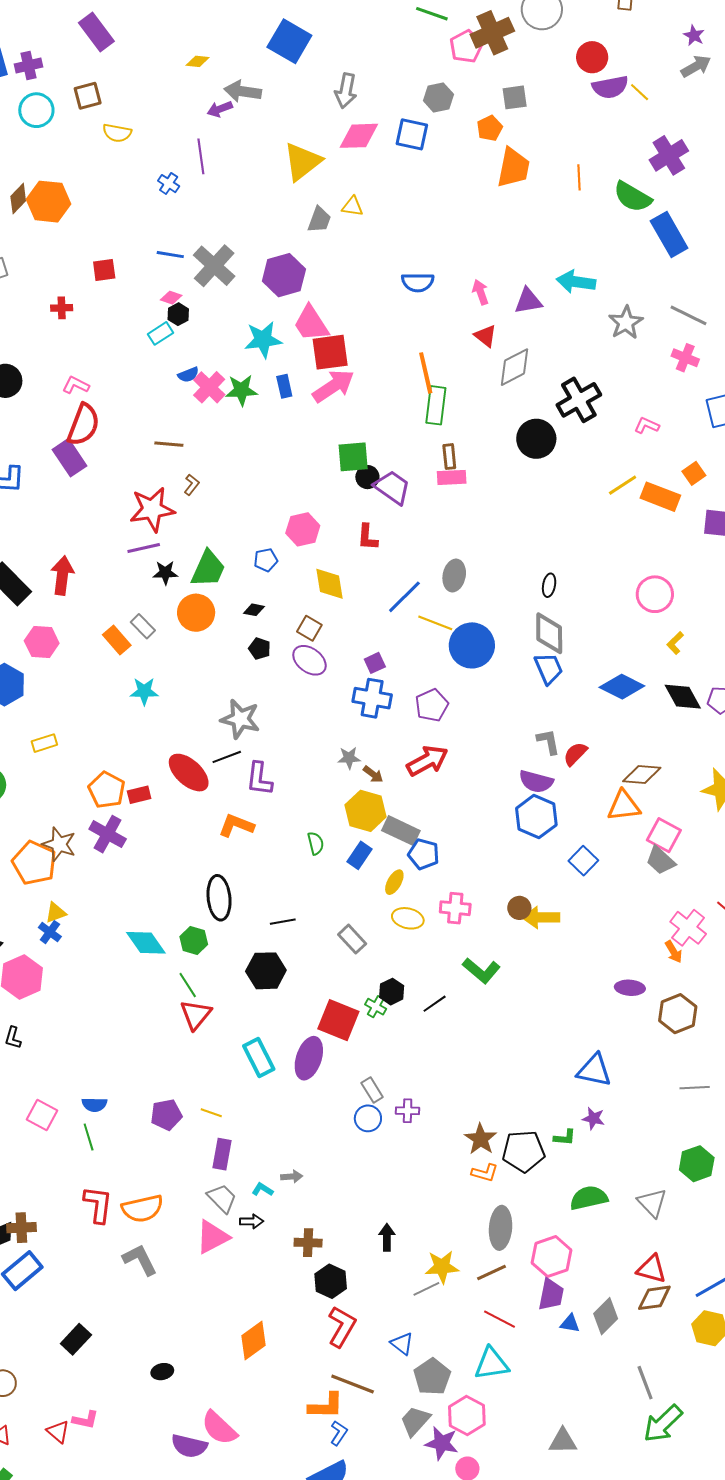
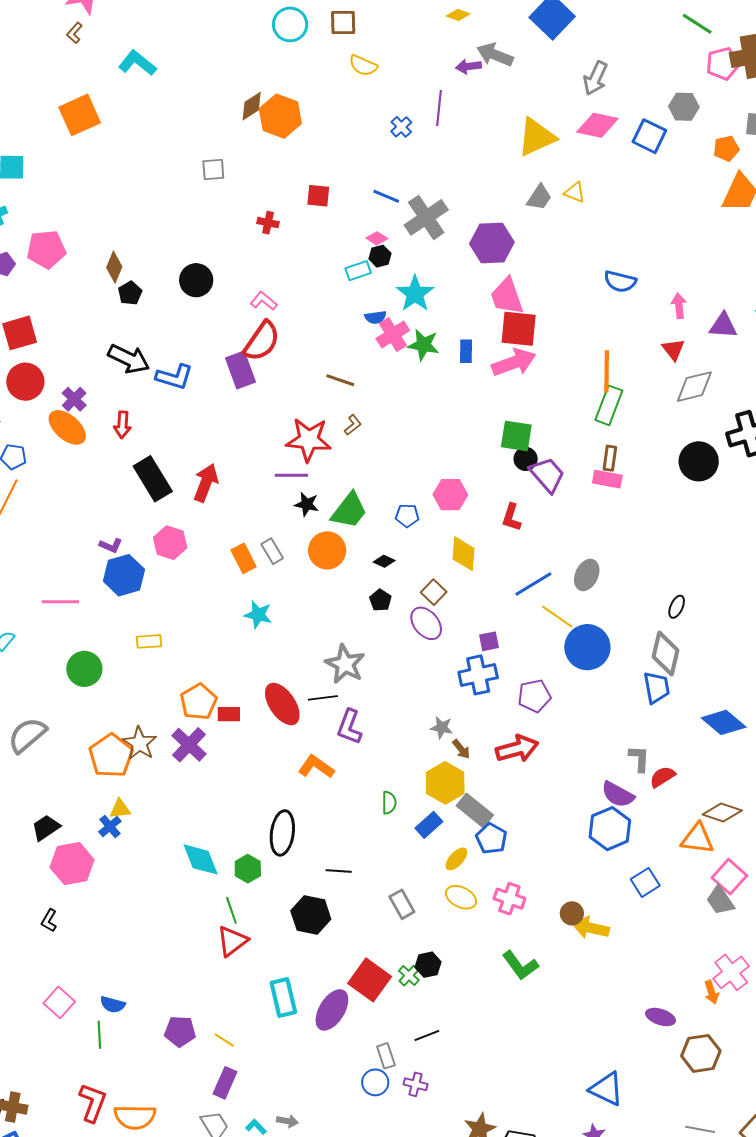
cyan star: (263, 340) -> (415, 294), moved, turned 30
blue cross: (372, 698) -> (478, 675), turned -36
black line: (435, 1004) -> (427, 1036), moved

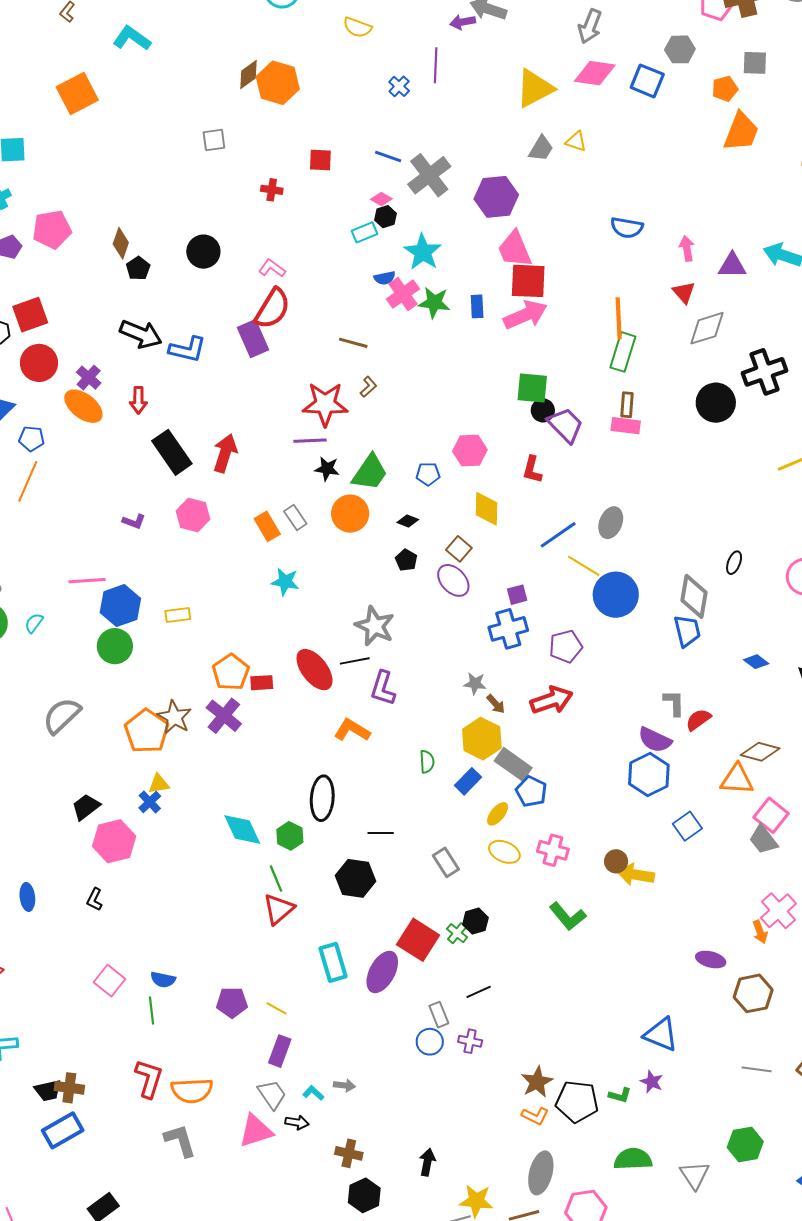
blue hexagon: (124, 575) -> (120, 606), moved
black ellipse: (677, 607) -> (734, 563), moved
blue diamond: (724, 722) -> (756, 662), size x0.6

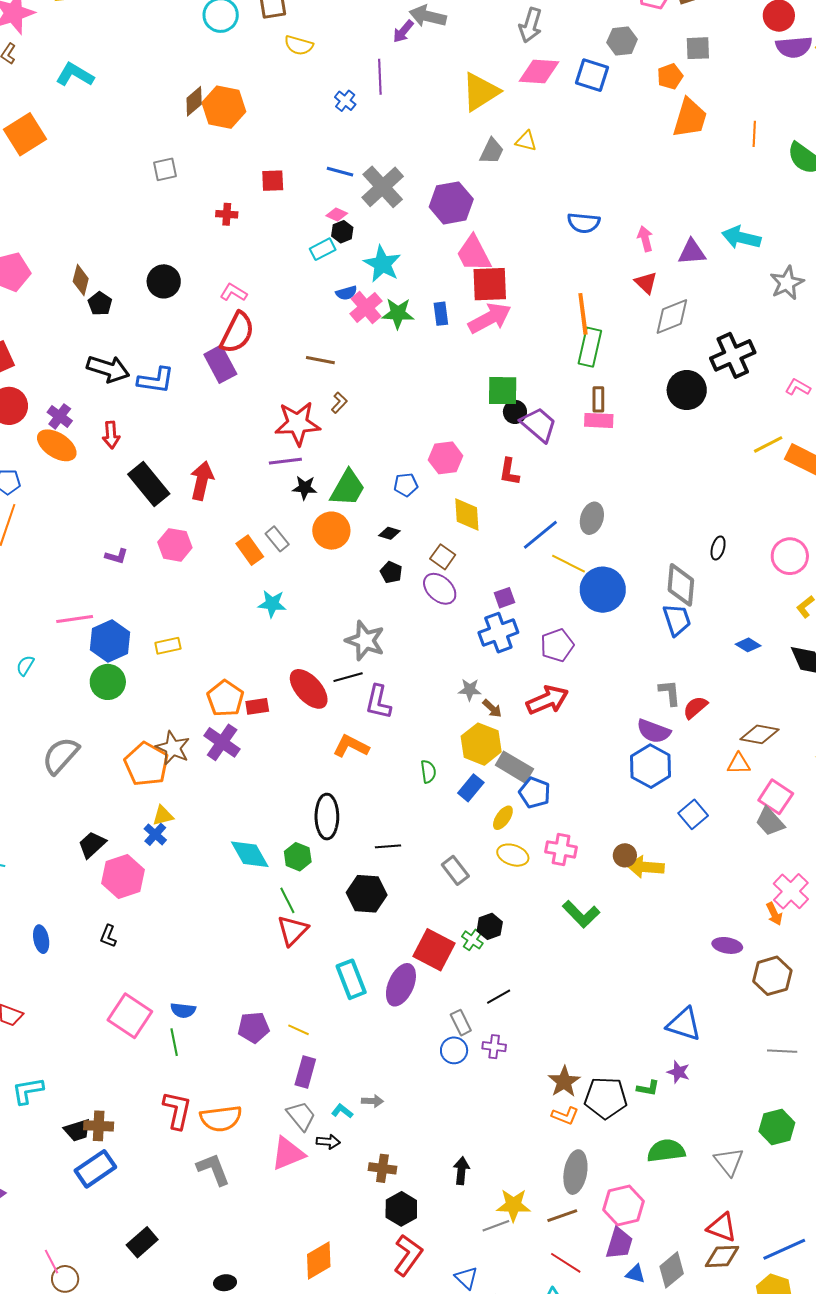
purple arrow: (463, 22) -> (403, 31), turned -35
orange triangle: (737, 779) -> (739, 764), size x0.7
pink square: (110, 981) -> (130, 1016), size x1.4

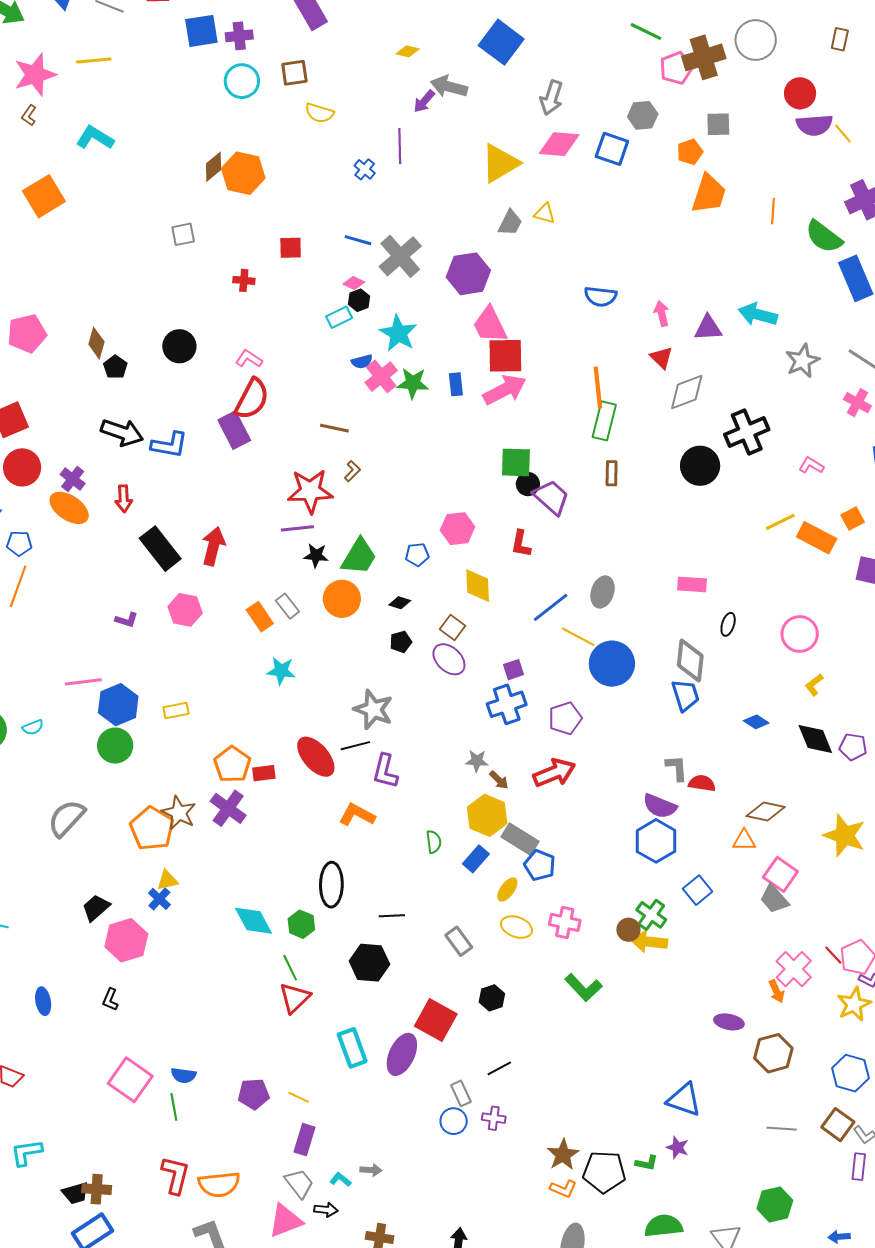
pink rectangle: (599, 420) -> (692, 584), moved
black pentagon: (391, 572) -> (401, 642), turned 30
cyan semicircle: (25, 666) -> (33, 727), turned -145
red semicircle: (695, 707) -> (702, 783), turned 48
green cross: (472, 940) -> (651, 915), moved, size x1.4

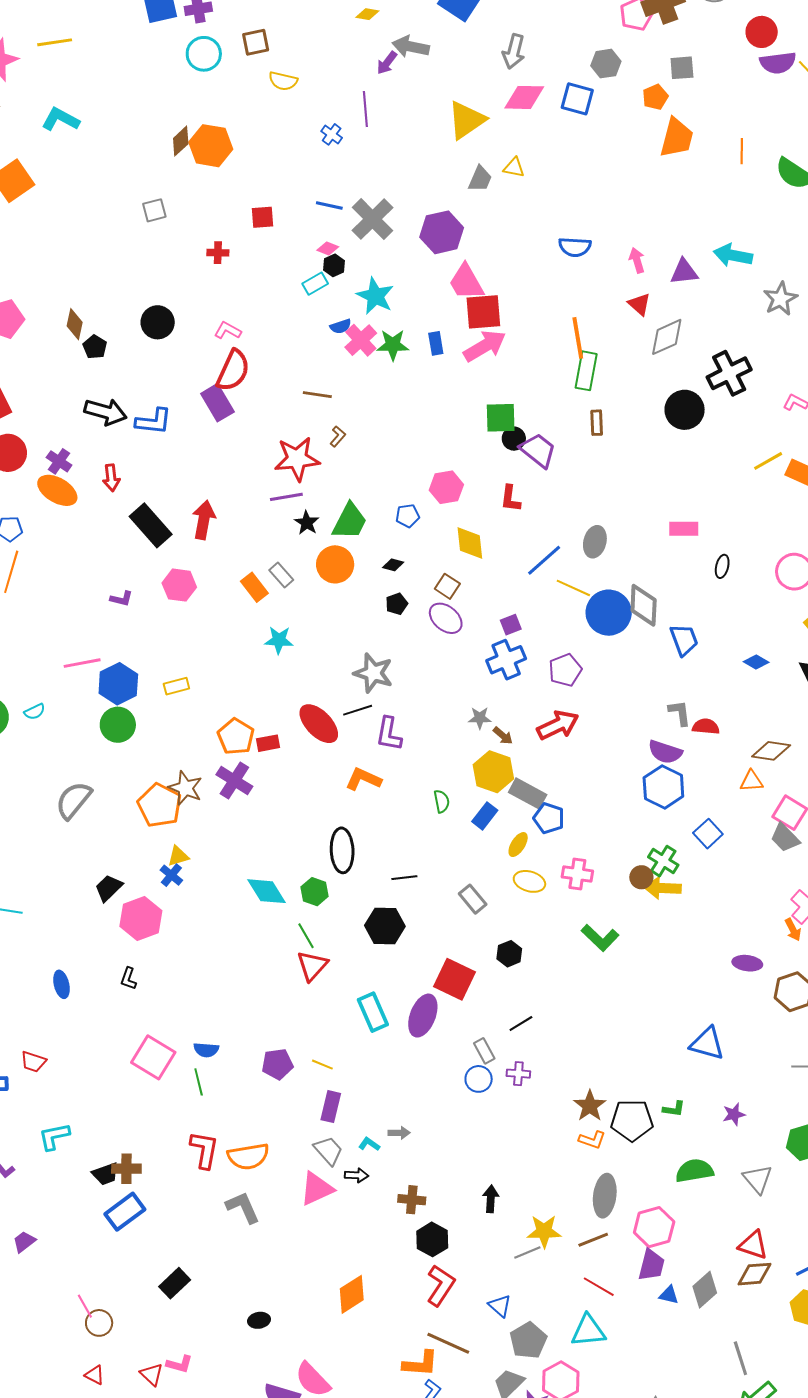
black star: (316, 555) -> (307, 523), turned 30
gray diamond: (690, 660) -> (644, 605), moved
purple star: (678, 1147) -> (734, 1114), moved, turned -30

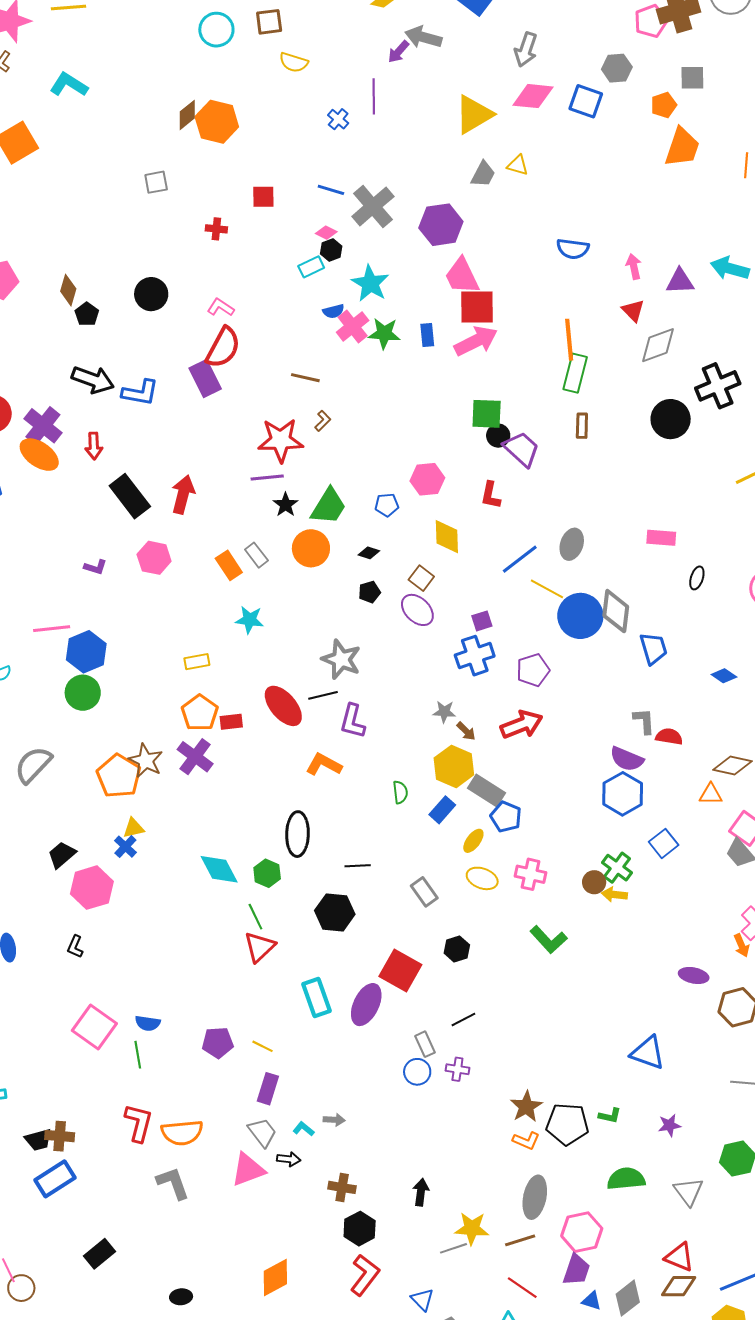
purple cross: (59, 461) -> (43, 426), size x1.5
yellow rectangle: (176, 686) -> (197, 662), moved
yellow arrow: (663, 888) -> (614, 895), size x0.7

